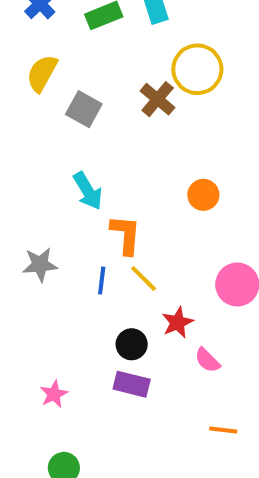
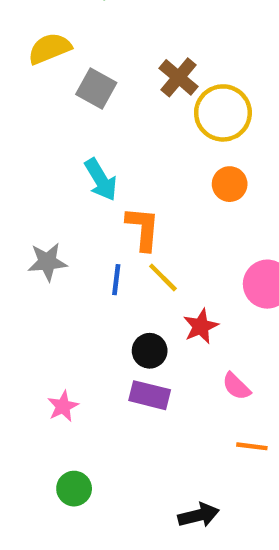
yellow circle: (197, 69) -> (223, 113), moved
yellow semicircle: (42, 73) -> (50, 48), turned 39
pink semicircle: (207, 360) -> (236, 386), moved

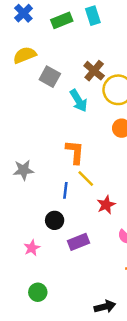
cyan arrow: (101, 180) -> (79, 101), moved
blue line: (116, 280) -> (65, 190), moved
black circle: (150, 351) -> (55, 220), moved
purple rectangle: (150, 395) -> (79, 242), turned -36

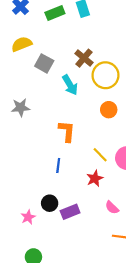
gray star: (23, 170) -> (21, 108), moved
yellow line: (86, 178) -> (100, 155), moved
black circle: (55, 220) -> (50, 203), moved

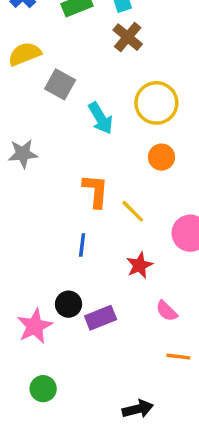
brown cross: (84, 58) -> (128, 37), moved
yellow line: (100, 155) -> (133, 211), moved
pink star: (28, 217) -> (35, 326), size x1.5

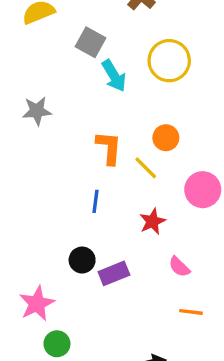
gray square: (60, 84) -> (90, 42), moved
orange circle: (161, 157) -> (166, 138), moved
pink star: (35, 326) -> (37, 304), moved

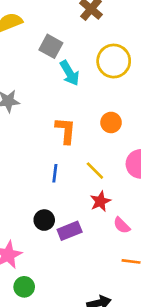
yellow line: (146, 168) -> (95, 171), moved
red star: (152, 221) -> (100, 201), moved

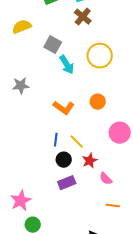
orange L-shape: (66, 131) -> (64, 108), turned 120
yellow line: (95, 171) -> (77, 142), moved
black circle: (44, 220) -> (64, 160), moved

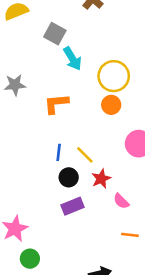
yellow circle: (100, 56) -> (114, 76), moved
orange L-shape: (64, 108) -> (56, 104), moved, turned 140

